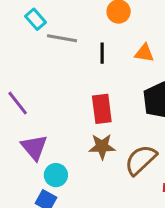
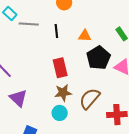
orange triangle: (144, 53) -> (85, 36), moved
cyan circle: (56, 175) -> (60, 113), moved

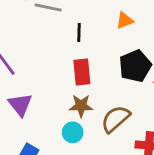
black line: (56, 31) -> (79, 32), moved
orange triangle: (85, 36) -> (125, 21), moved, turned -32

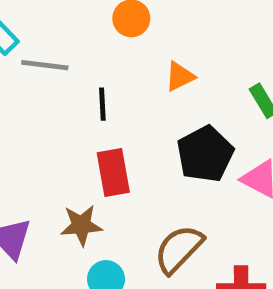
brown star: (81, 106) -> (81, 225), moved

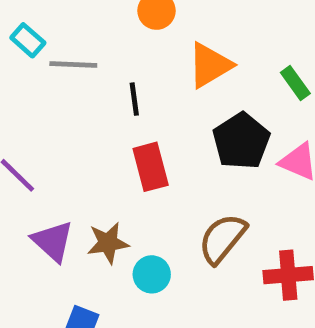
orange triangle: (180, 76) -> (210, 65), size x1.5
brown star: (81, 225) -> (108, 243), moved

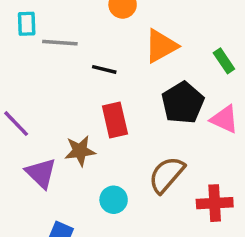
cyan rectangle: (28, 40) -> (27, 24), turned 45
black line: (134, 99) -> (104, 69), turned -70
brown star: (108, 243) -> (80, 151), moved

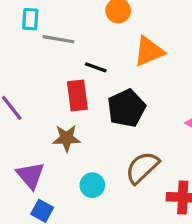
black pentagon: (183, 103) -> (126, 108), moved
red rectangle: (115, 120) -> (77, 96), moved
purple triangle: (41, 173) -> (30, 175), moved

